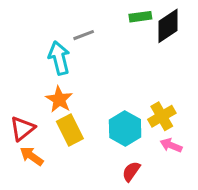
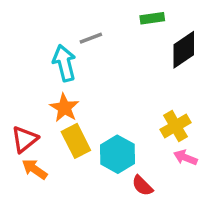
black diamond: (168, 26) -> (184, 50), moved
cyan hexagon: (125, 129) -> (117, 154), moved
red semicircle: (131, 171) -> (142, 186), turned -80

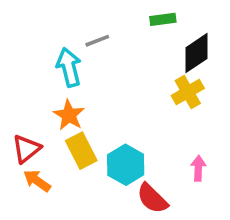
yellow cross: (175, 126) -> (188, 92), moved
pink arrow: (185, 158) -> (198, 168), turned 70
red semicircle: (142, 186) -> (152, 198), size x1.4

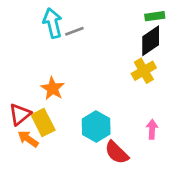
green rectangle: (163, 19) -> (155, 16), moved
cyan arrow: (69, 67) -> (53, 23), moved
yellow rectangle: (81, 151) -> (43, 122), moved

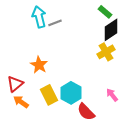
green rectangle: (155, 16) -> (105, 12), moved, turned 48
yellow rectangle: (43, 122) -> (49, 95), moved
pink arrow: (152, 129) -> (112, 95), turned -40

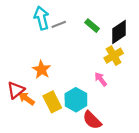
green rectangle: (105, 12) -> (92, 26), moved
pink arrow: (112, 95) -> (101, 79), moved
orange arrow: (21, 102) -> (26, 99), moved

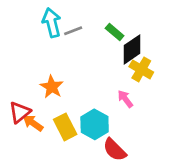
black diamond: (119, 32) -> (132, 49), moved
yellow cross: (114, 56) -> (141, 69), turned -30

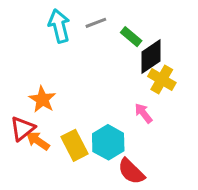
gray line: (73, 31) -> (96, 23), moved
orange star: (52, 87) -> (42, 99), moved

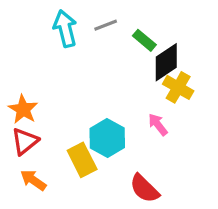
orange star: (42, 99) -> (23, 109), moved
orange arrow: (38, 141) -> (33, 180), moved
cyan hexagon: (108, 142) -> (107, 138), moved

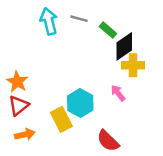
gray line: (106, 25) -> (79, 19), turned 36
yellow cross: (178, 87) -> (133, 65), turned -30
orange arrow: (33, 180) -> (25, 134), turned 132

